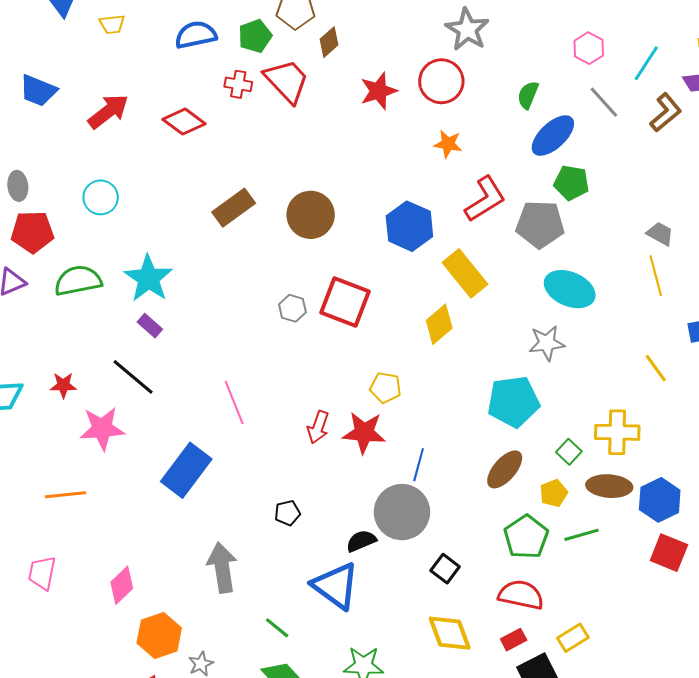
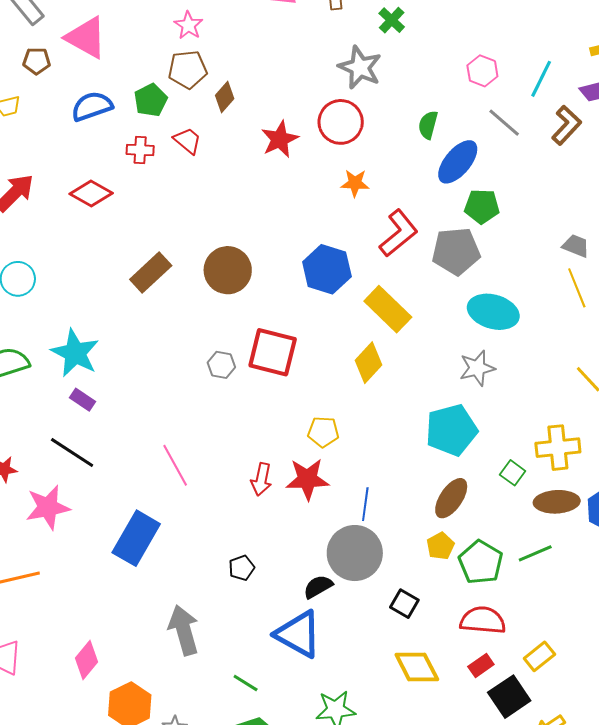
red trapezoid: (287, 81) -> (188, 141), size x0.6
yellow pentagon: (554, 493) -> (440, 546), moved

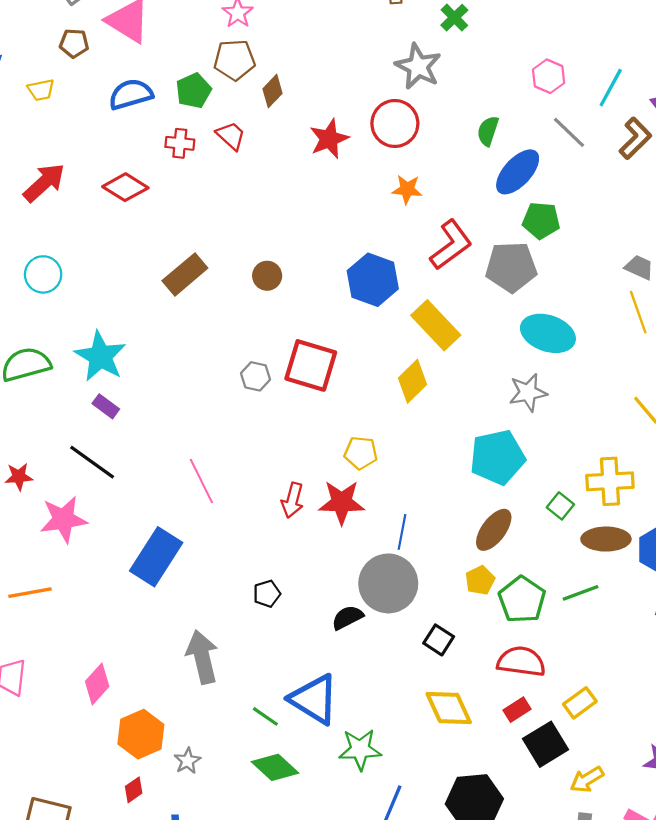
brown circle: (228, 270) -> (267, 276), size x0.6
blue triangle: (298, 634) -> (314, 699), moved

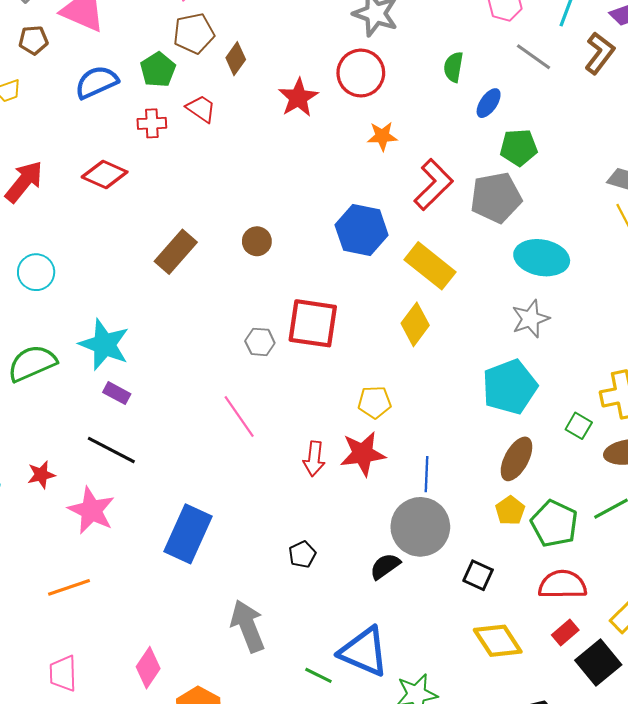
blue ellipse: (518, 172) -> (489, 103), size x0.6
pink line: (201, 481) -> (239, 416), moved
pink star: (64, 519) -> (91, 510), turned -30

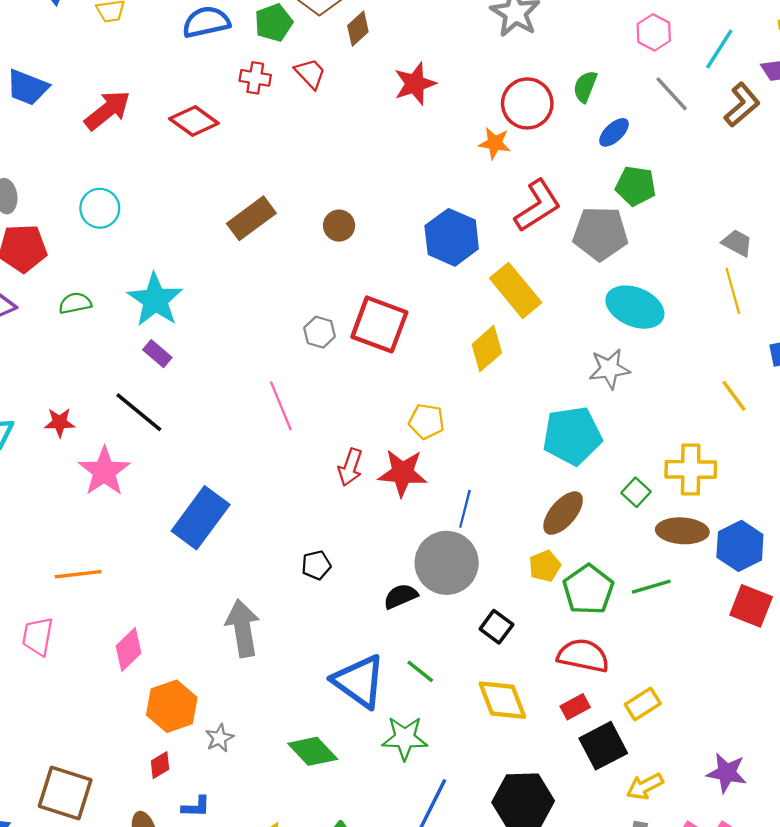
red circle: (361, 73) -> (527, 103), moved
green semicircle: (32, 363) -> (75, 303), size x0.6
orange line: (69, 587) -> (78, 574), moved
green line: (318, 675) -> (420, 671), moved

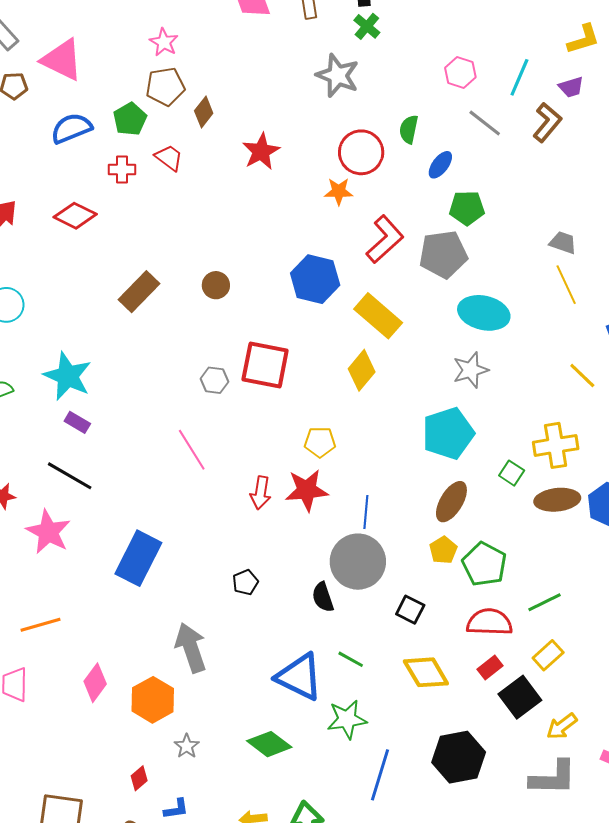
green line: (651, 587) -> (545, 602), moved
black semicircle: (401, 596) -> (323, 597), turned -76
orange hexagon: (172, 706) -> (153, 700), moved

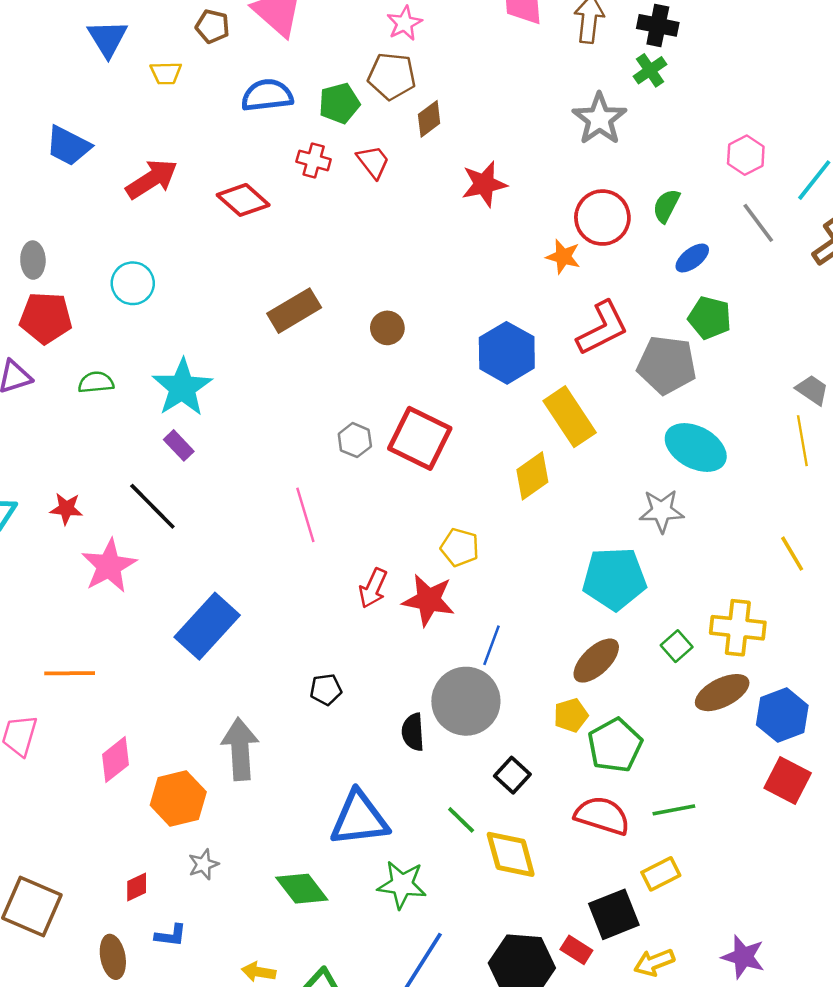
brown ellipse: (557, 500) -> (722, 693), turned -36
green line: (351, 659) -> (461, 820), moved
red rectangle: (490, 667) -> (576, 950), moved, turned 55
blue triangle: (299, 677) -> (359, 819), turned -48

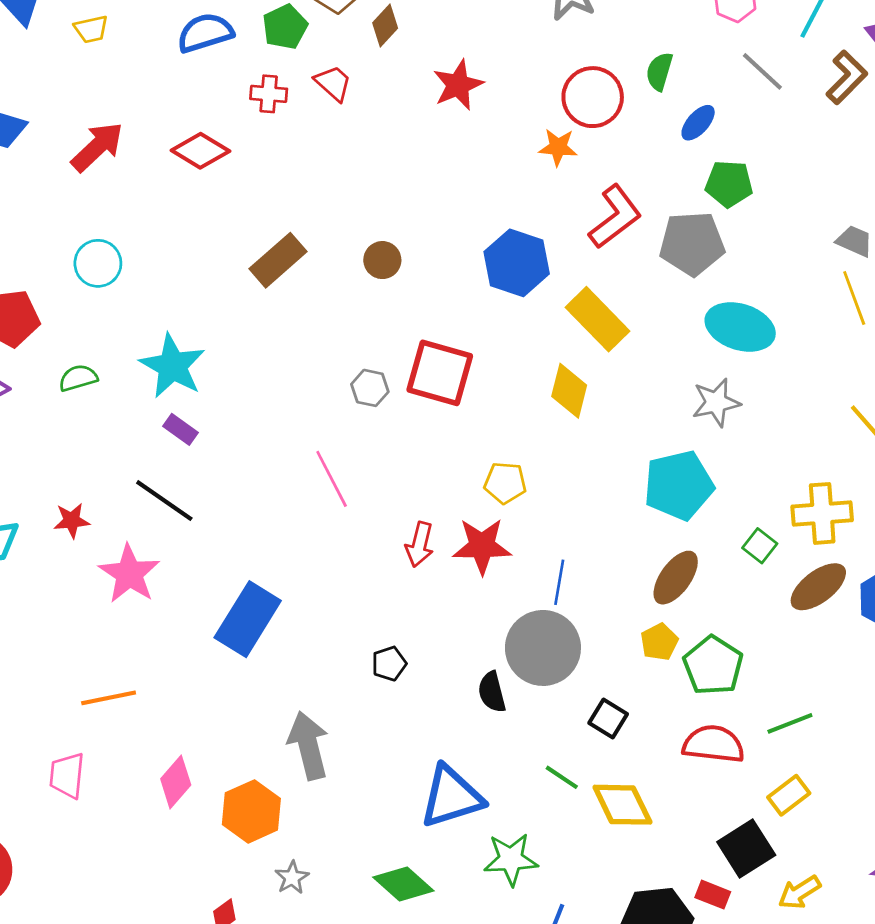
yellow diamond: (532, 476) -> (569, 391), turned -30

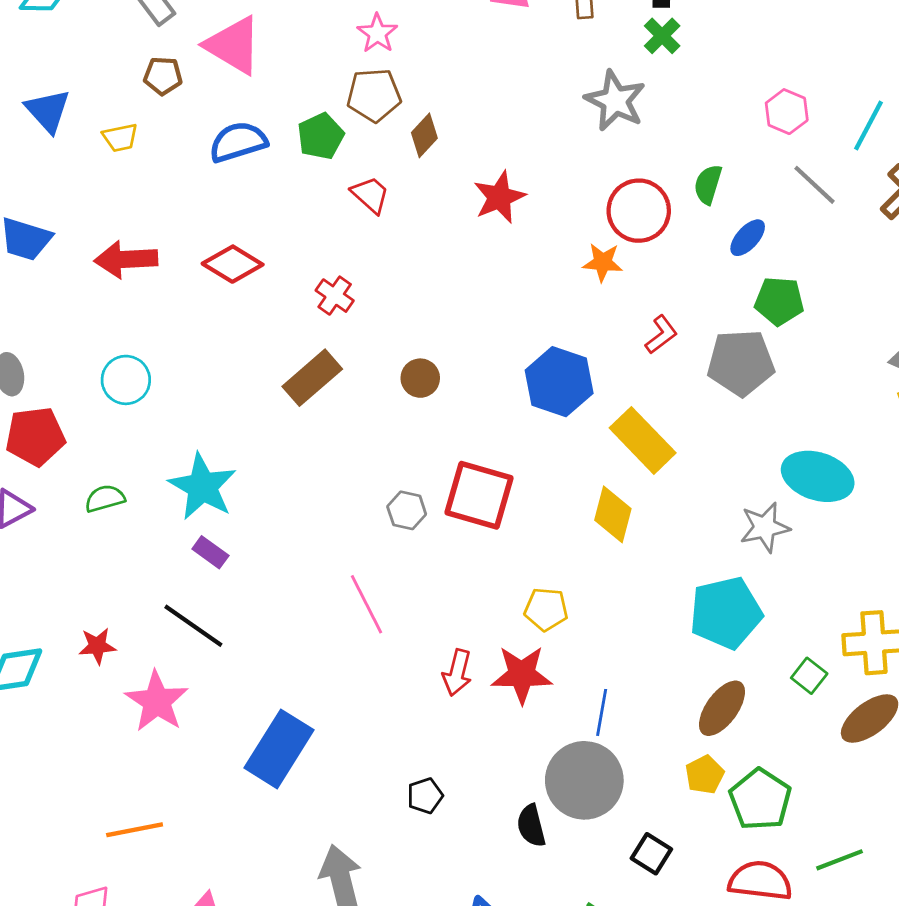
red cross: (269, 94) -> (335, 296), moved, turned 30
red arrow: (97, 147) -> (126, 259), turned -140
red L-shape: (615, 217) -> (661, 335), size x0.6
cyan ellipse: (740, 327) -> (818, 476), moved

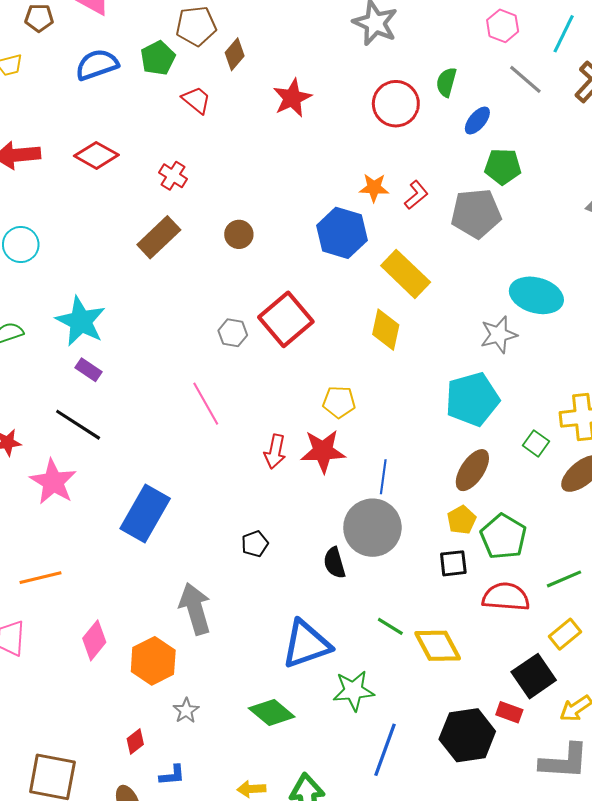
orange star: (603, 262) -> (374, 188), moved
red square: (479, 495) -> (286, 319), turned 36
black square: (651, 854) -> (453, 563), moved, turned -36

